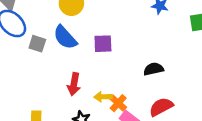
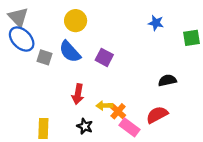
purple square: (103, 44) -> (104, 57), turned 30
black semicircle: (154, 69) -> (167, 80), moved

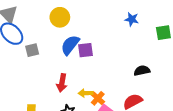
blue semicircle: (70, 52) -> (70, 45), moved, turned 80
gray square: (45, 57) -> (32, 50), turned -32
purple square: (104, 57) -> (86, 50), turned -35

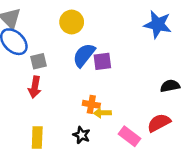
blue star: (132, 19) -> (158, 24), size x1.6
red arrow: (62, 83) -> (35, 87), moved
orange cross: (98, 98) -> (91, 104), moved, turned -32

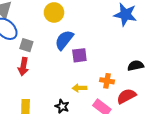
gray square: (38, 61) -> (26, 45), turned 32
purple square: (102, 61) -> (79, 55), moved
orange cross: (91, 104) -> (107, 81), moved

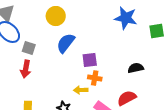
purple square: (79, 55) -> (90, 60), moved
orange cross: (107, 81) -> (95, 78), moved

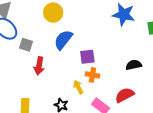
red arrow: (26, 69) -> (39, 66), moved
yellow arrow: (81, 90) -> (78, 87), turned 64

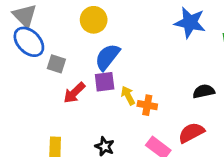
purple square: (87, 57) -> (105, 82), moved
red arrow: (39, 66) -> (74, 93), turned 36
yellow arrow: (78, 87) -> (128, 96), moved

